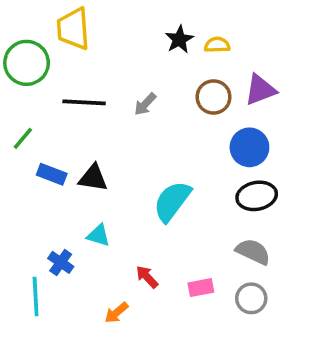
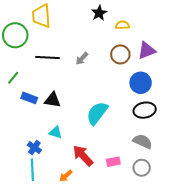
black star: (179, 39) -> (99, 13), moved
red arrow: (147, 277) -> (83, 156), size x1.6
cyan line: (36, 297) -> (32, 170), moved

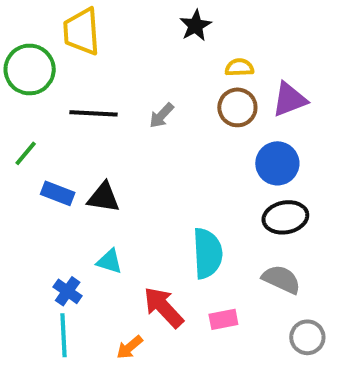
yellow semicircle: (122, 25) -> (239, 67), moved
cyan semicircle: (97, 113) -> (207, 253), moved, turned 140
gray circle: (142, 168) -> (307, 337), moved

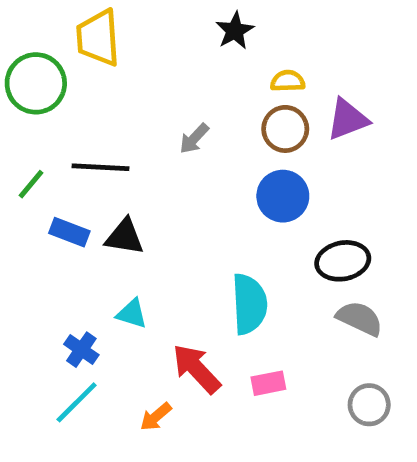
black line: (94, 113) -> (101, 167), moved
blue circle: (277, 163) -> (283, 196), moved
gray semicircle: (281, 279) -> (360, 318), moved
cyan line: (64, 335) -> (77, 402), turned 48

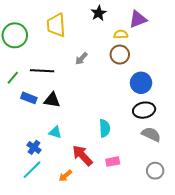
yellow trapezoid: (98, 38) -> (56, 25), moved
purple triangle: (348, 119) -> (138, 19), moved
blue circle: (283, 196) -> (141, 83), moved
cyan semicircle: (249, 304) -> (105, 128), size x0.7

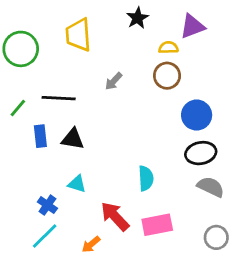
blue rectangle: (29, 98) -> (40, 136), turned 63
pink rectangle: (113, 162) -> (157, 225), size x1.5

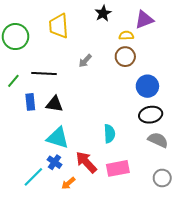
cyan triangle: (77, 184) -> (58, 138), size x1.6
blue cross: (47, 205) -> (55, 162), moved

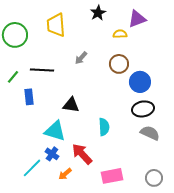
brown circle: (125, 57) -> (119, 64), moved
black triangle: (55, 104) -> (71, 105), moved
pink rectangle: (118, 168) -> (112, 176), moved
gray circle: (162, 178) -> (154, 178), moved

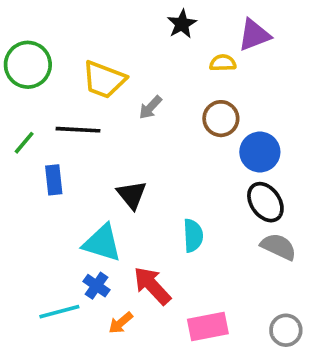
yellow trapezoid: (56, 25) -> (104, 80), moved, turned -65
black triangle: (71, 105) -> (132, 195), turned 42
black ellipse: (143, 109) -> (265, 202), turned 65
cyan line: (32, 168) -> (59, 312), turned 30

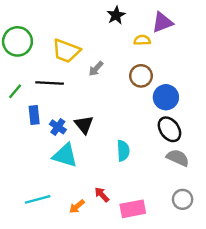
blue cross: (97, 286) -> (58, 127), moved
red arrow: (152, 286) -> (102, 195), moved, size x0.6
gray circle: (286, 330) -> (183, 199), moved

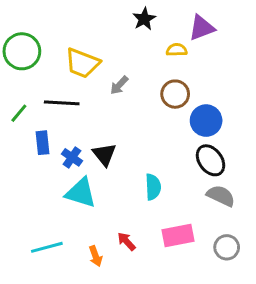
orange arrow: (77, 206) -> (96, 256), turned -70
pink rectangle: (133, 209) -> (178, 235), moved

